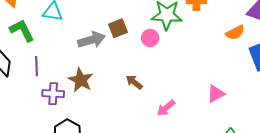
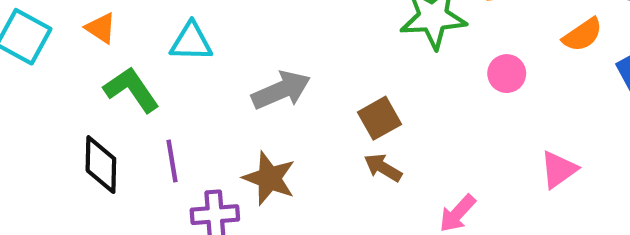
brown square: (118, 28) -> (380, 118), moved
pink circle: (150, 38) -> (507, 74), moved

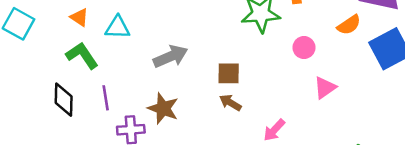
orange triangle: (101, 28) -> (79, 17), moved
brown square: (380, 118) -> (229, 73), turned 30
pink triangle: (559, 170) -> (325, 88), moved

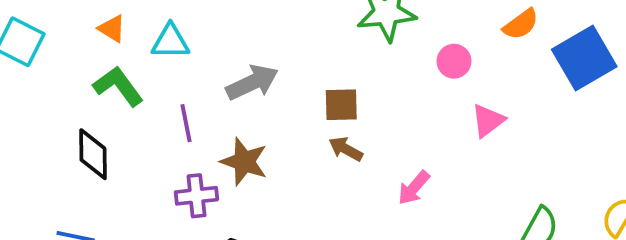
purple line: (106, 98) -> (186, 123), moved

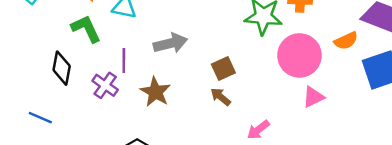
pink circle: (454, 61) -> (299, 55), size x2.0
brown square: (341, 105) -> (223, 68), turned -35
purple cross: (196, 196) -> (105, 85), moved, turned 30

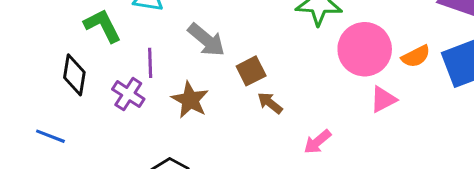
orange semicircle: (346, 41) -> (416, 56), moved
gray arrow: (170, 43) -> (206, 40), turned 56
brown square: (223, 68) -> (251, 71), moved

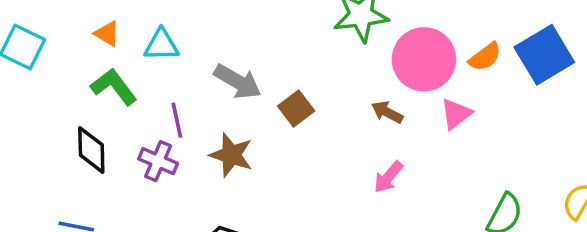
brown arrow: (270, 103) -> (387, 112), moved

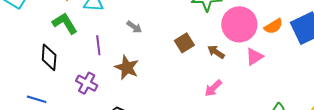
gray arrow: (238, 82) -> (134, 27), size x0.6
brown square: (296, 109) -> (184, 43), moved
purple cross: (158, 161) -> (87, 83), moved

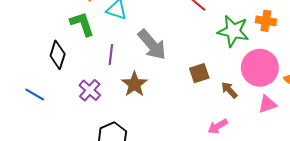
gray arrow: (134, 27) -> (152, 45), size x2.0

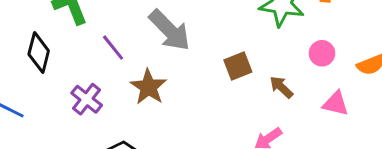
purple line: (111, 55) -> (113, 48), turned -42
pink circle: (260, 68) -> (322, 53), size x0.5
pink triangle: (267, 104) -> (336, 104), turned 36

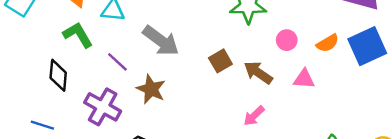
brown arrow: (281, 87) -> (258, 73), size x1.4
purple cross: (87, 99) -> (103, 107), size x1.4

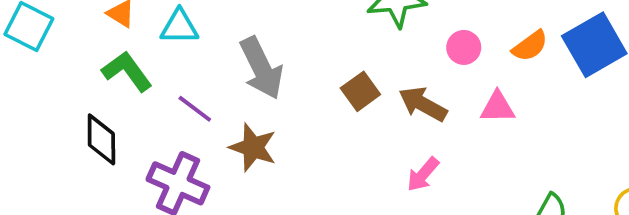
gray arrow: (161, 41) -> (261, 68), turned 33

